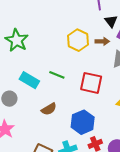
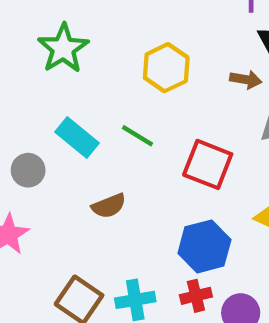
yellow hexagon: (78, 40) -> (166, 68), moved
blue hexagon: (83, 122) -> (204, 246), moved

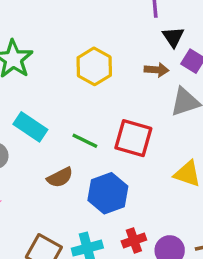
green line: (138, 136) -> (85, 141), moved
blue hexagon: (204, 246) -> (108, 193), moved

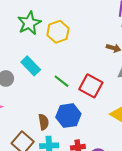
yellow hexagon: (94, 66) -> (58, 32), moved
brown semicircle: (60, 177) -> (44, 122), moved, turned -84

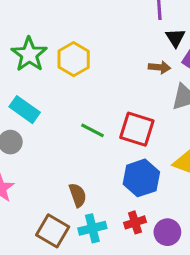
cyan rectangle: (31, 66) -> (25, 110), moved
blue hexagon: (68, 116) -> (141, 178), moved

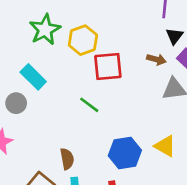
red square: (137, 129) -> (108, 67), moved, turned -32

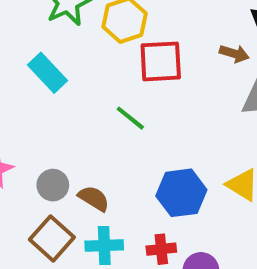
gray circle: (16, 103) -> (53, 185), moved
brown semicircle: (67, 159) -> (94, 198), turned -50

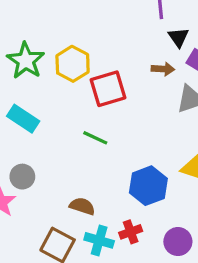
gray circle: (53, 185) -> (22, 177), moved
cyan cross: (104, 245) -> (99, 240), turned 32
red cross: (161, 249) -> (131, 232), moved

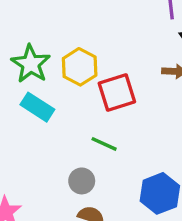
cyan rectangle: (23, 119) -> (37, 107), moved
gray circle: (22, 177) -> (82, 181), moved

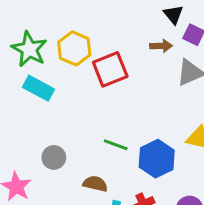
green line: (104, 144) -> (116, 145), moved
gray circle: (82, 181) -> (54, 157), moved

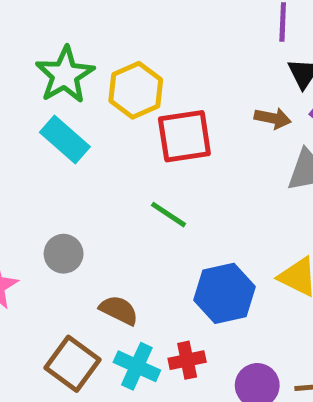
green line: (116, 145) -> (168, 215), moved

